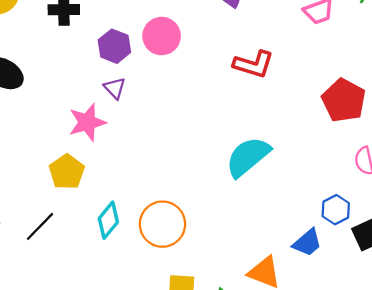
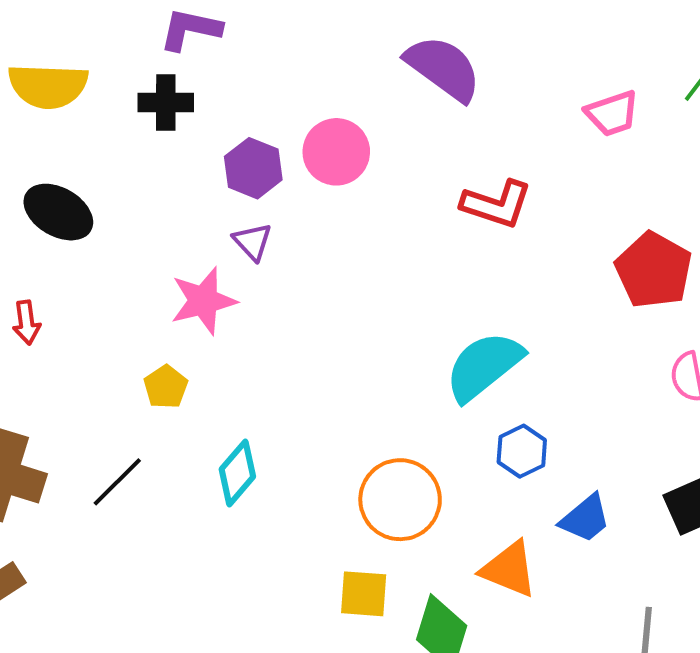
yellow pentagon: (67, 172) -> (166, 387), size x0.7
blue hexagon: (336, 210) -> (522, 451), moved
orange circle: (162, 224) -> (400, 500), moved

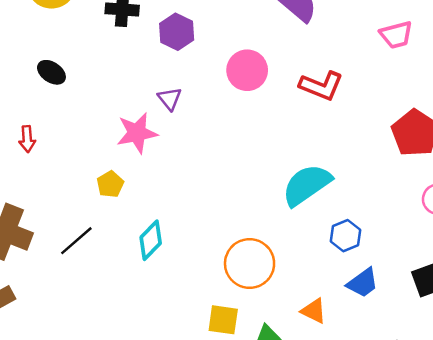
pink circle: (336, 152) -> (247, 70), moved
purple hexagon: (253, 168) -> (177, 32), moved
black ellipse: (58, 212) -> (51, 72), size x0.7
blue hexagon: (522, 451) -> (346, 236), moved
orange triangle: (509, 569) -> (314, 311), size x0.7

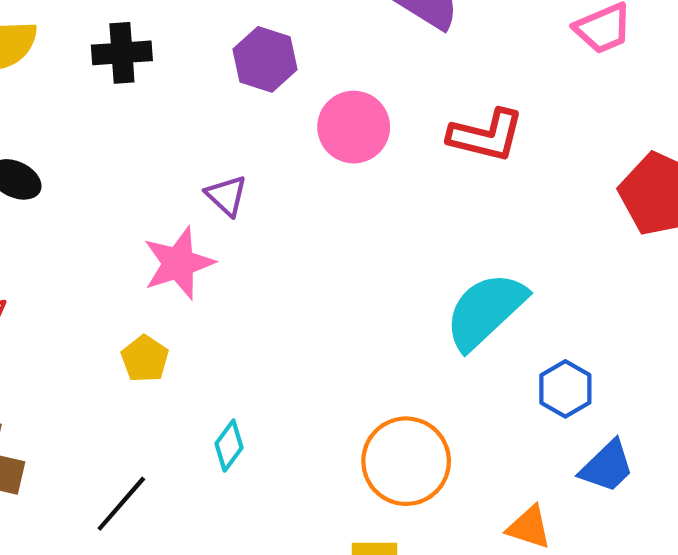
purple hexagon: (177, 32) -> (265, 59), moved
cyan diamond: (151, 240) -> (229, 446), size x0.7
black line: (76, 241) -> (121, 504), moved

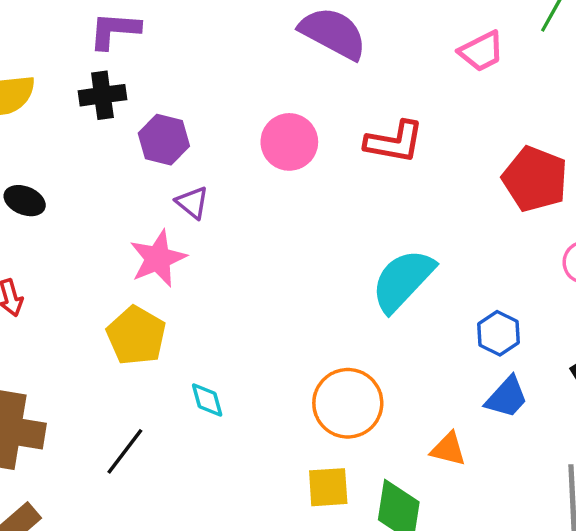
purple hexagon: (265, 59) -> (164, 140), moved
yellow pentagon: (145, 359) -> (136, 336), size x1.6
blue hexagon: (565, 389) -> (498, 333), moved
cyan diamond: (229, 446) -> (207, 400), turned -48

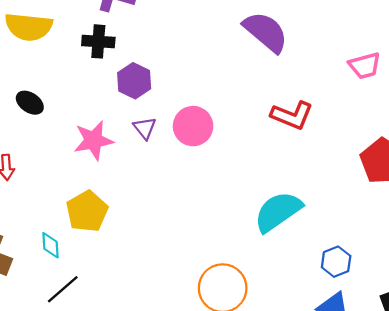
pink circle: (289, 142) -> (193, 126), moved
pink star: (158, 258) -> (93, 140), moved
cyan diamond: (207, 400) -> (50, 245), moved

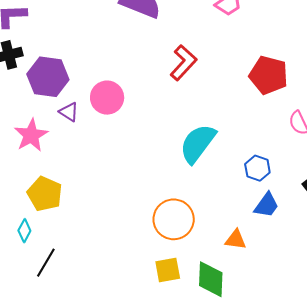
purple hexagon: (134, 81) -> (48, 77), size x1.4
red L-shape: (292, 115) -> (183, 63), turned -51
cyan diamond: (50, 245) -> (24, 231), turned 50

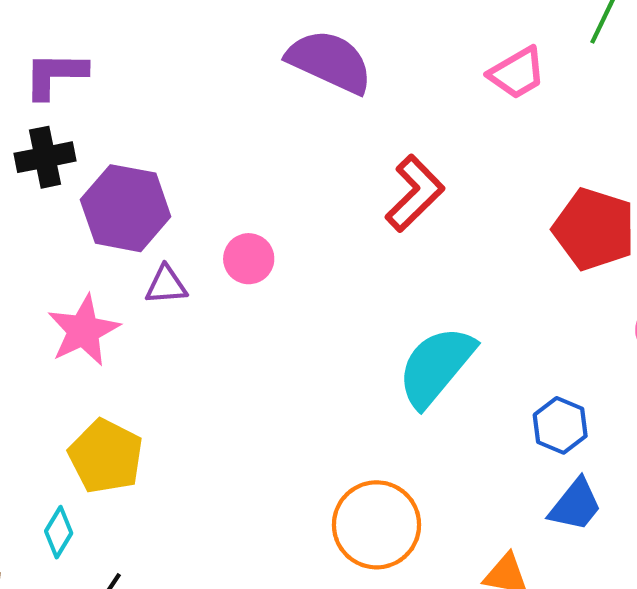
pink circle: (107, 98) -> (249, 259), size x0.7
purple triangle: (69, 112) -> (166, 285), turned -40

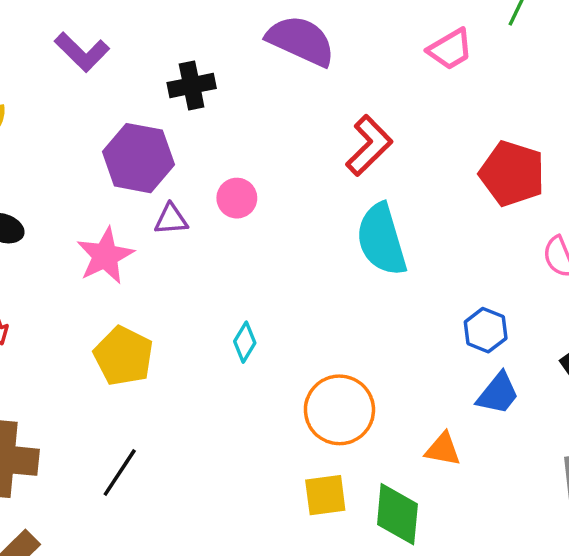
purple L-shape: (55, 75) -> (82, 52), turned -136
black cross: (45, 157) -> (192, 86), moved
cyan semicircle: (436, 366) -> (381, 240), moved, turned -56
cyan diamond: (59, 532) -> (245, 342), moved

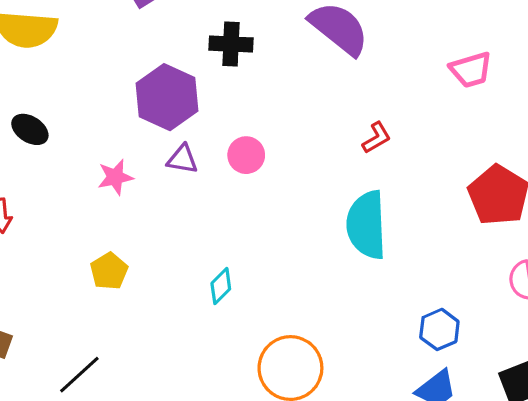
red L-shape: (369, 145) -> (377, 138), size x0.6
pink star: (105, 256) -> (115, 177), size x0.7
yellow pentagon: (123, 356) -> (109, 271), size x0.7

